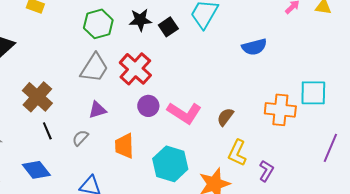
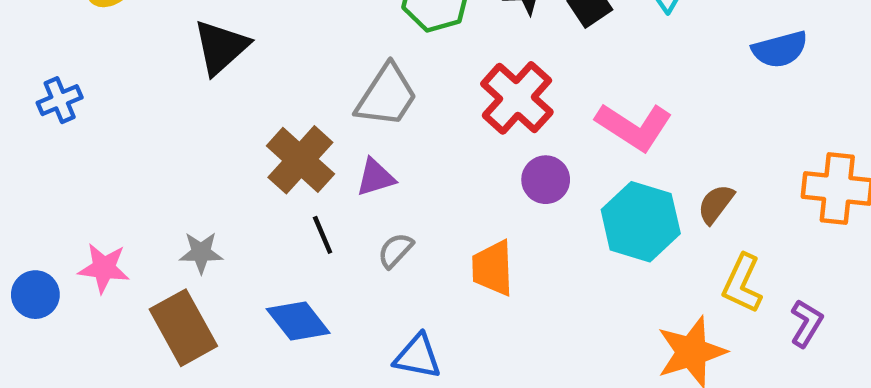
gray trapezoid: (94, 68) -> (387, 96), moved
purple triangle: (97, 110) -> (376, 177), moved
pink L-shape: (184, 113) -> (634, 127), moved
cyan hexagon: (170, 164) -> (641, 222), moved

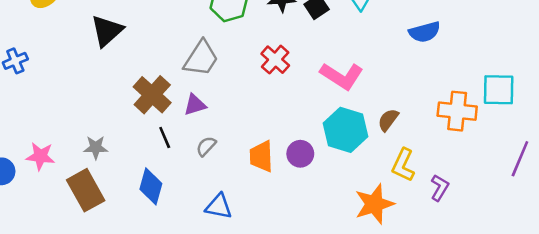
red cross: (517, 98) -> (275, 60), size x0.7
purple circle: (546, 180) -> (300, 154), moved
blue diamond: (298, 321) -> (151, 186), turned 54

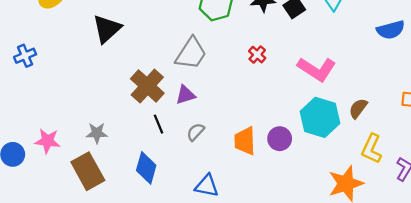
red cross: (275, 60) -> (257, 55), size x0.7

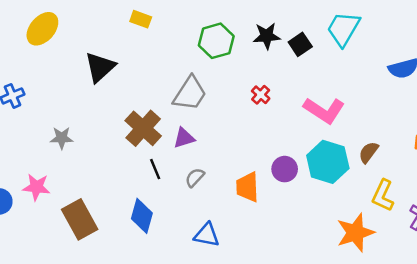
gray star: (97, 133) -> (62, 138), moved
purple circle: (280, 139) -> (285, 169), moved

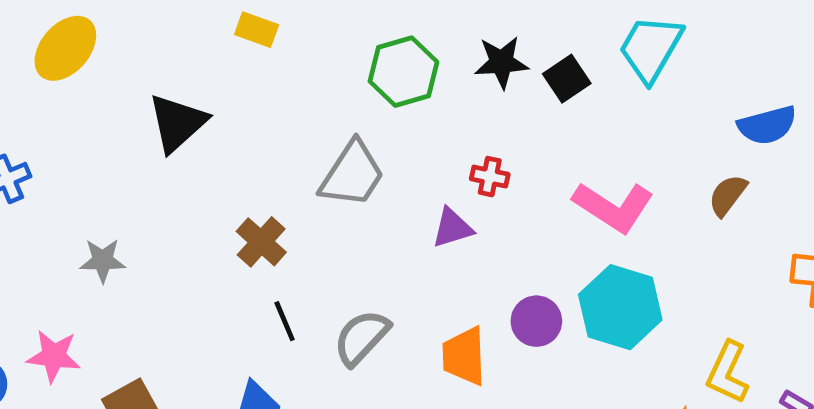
red cross: (261, 95) -> (490, 177), turned -30
brown cross: (143, 128) -> (261, 242), size x0.7
purple triangle: (184, 138) -> (452, 228), moved
brown semicircle: (369, 152) -> (728, 195), moved
gray semicircle: (195, 177) -> (362, 337), size x1.5

